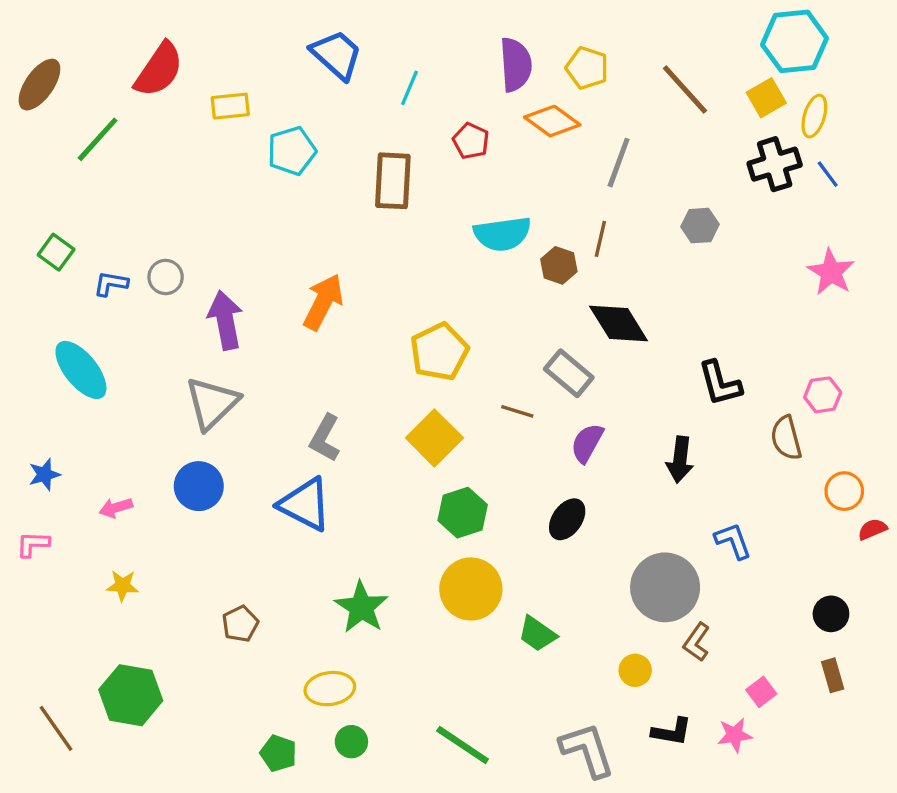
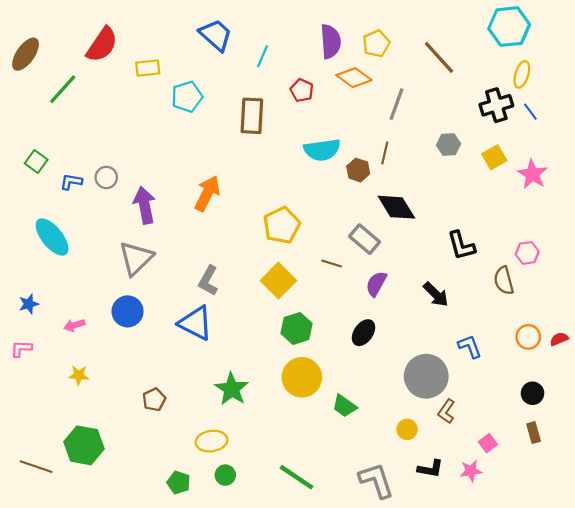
yellow pentagon: (587, 68) -> (376, 44), turned 30
yellow square: (766, 98) -> (494, 157), moved
black arrow: (680, 460) -> (436, 294), turned -52
orange circle: (844, 491) -> (528, 337), moved
brown line: (56, 728) -> (36, 467), turned -36

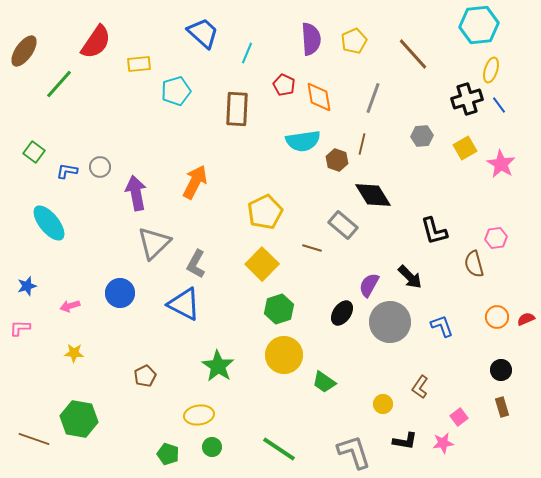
orange diamond: (354, 78) -> (319, 97), moved, turned 44
gray triangle: (136, 258) -> (154, 243), moved
purple semicircle: (376, 284) -> (369, 285), moved
gray circle: (426, 376) -> (390, 322), moved

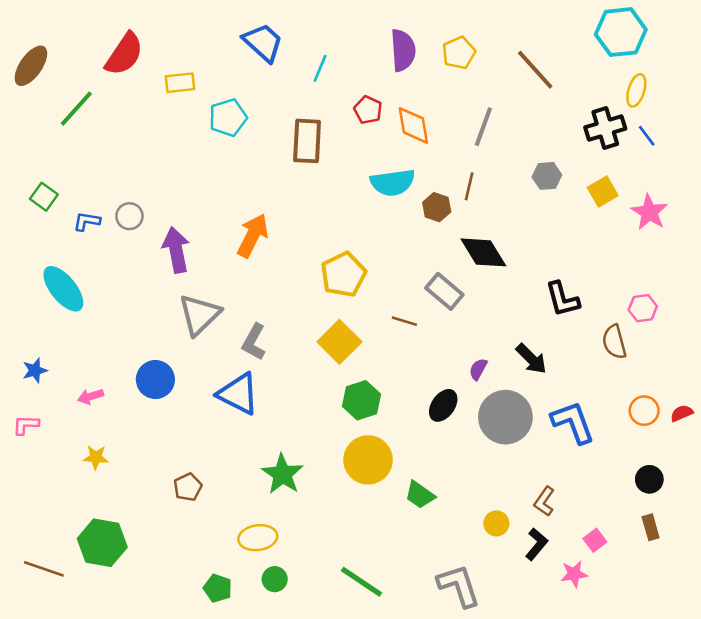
purple semicircle: (369, 285) -> (478, 369), size x0.7
blue L-shape: (442, 326) -> (573, 422), size x1.5
black L-shape: (405, 441) -> (537, 544), moved, turned -60

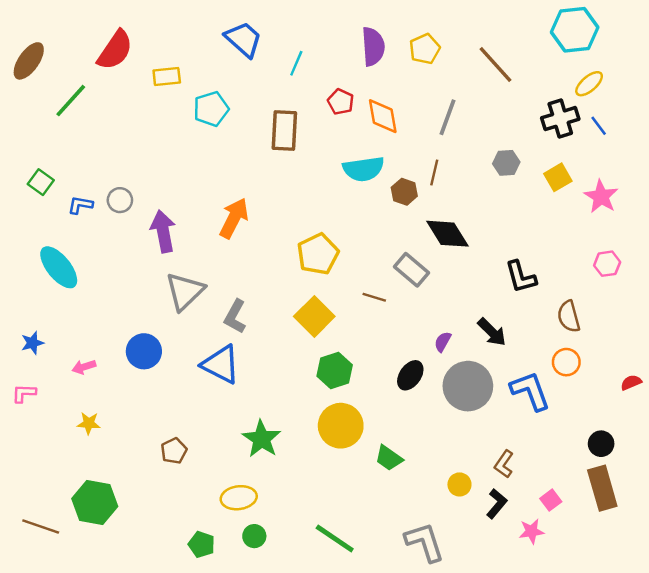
yellow ellipse: (636, 90) -> (589, 84), turned 32
pink hexagon: (643, 308) -> (607, 264), moved
orange circle: (644, 411) -> (566, 362), moved
brown rectangle: (651, 527) -> (602, 488), size x1.8

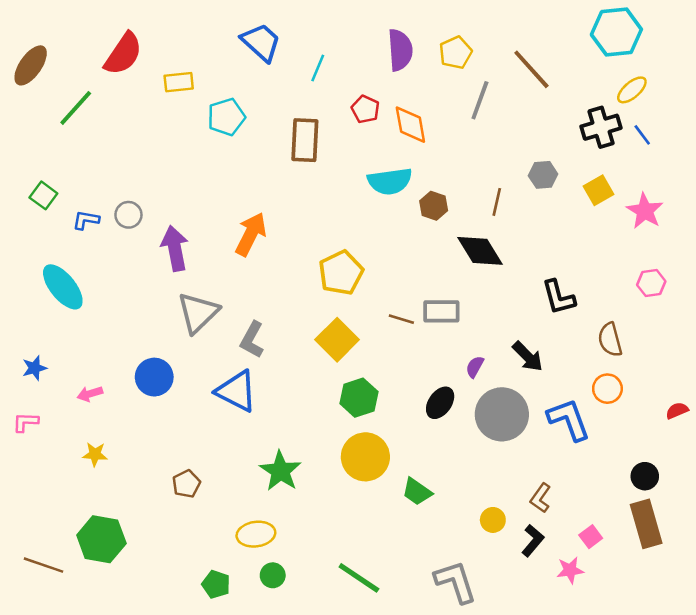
gray line: (447, 117) -> (480, 100), moved
brown line: (434, 173) -> (497, 202), moved
gray rectangle: (411, 270) -> (441, 311), moved, turned -40

